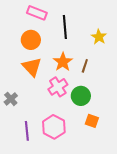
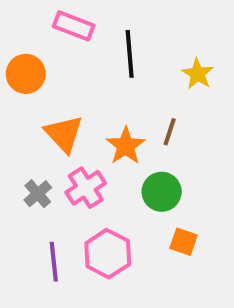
orange circle: (31, 40) -> (26, 74), moved
orange star: (63, 62) -> (126, 146), moved
pink cross: (58, 87) -> (86, 188), moved
gray cross: (11, 99) -> (38, 194), moved

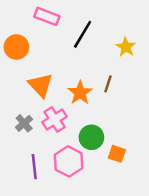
black line: (130, 54) -> (83, 34), turned 36
green circle: (162, 192) -> (91, 137), moved

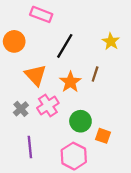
black line: (83, 34) -> (65, 46), moved
pink hexagon: (69, 161) -> (74, 156), moved

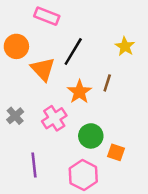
orange triangle: (36, 75) -> (43, 69), moved
gray cross: (21, 109) -> (15, 116), moved

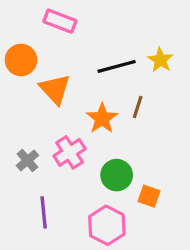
black line: (73, 51) -> (117, 66), moved, turned 44
gray cross: (15, 116) -> (27, 160), moved

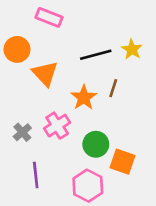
orange square: (149, 196) -> (123, 162), size x1.4

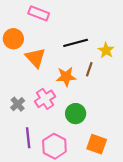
yellow star: (132, 49) -> (106, 50), moved
orange star: (84, 98) -> (66, 77), turned 30
orange square: (123, 162) -> (97, 144), moved
pink hexagon: (88, 186) -> (54, 146), moved

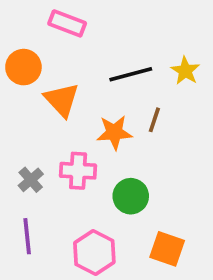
yellow star: (106, 50) -> (185, 71), moved
pink cross: (45, 99) -> (78, 171), turned 36
purple line: (28, 138) -> (27, 236), moved

